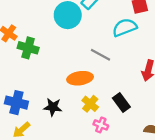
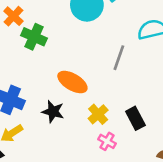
gray line: (100, 55) -> (119, 58), turned 72
orange ellipse: (80, 78) -> (72, 82), moved, turned 30

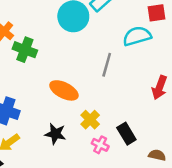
black star: (53, 112) -> (55, 134), moved
black rectangle: (135, 118) -> (126, 134), moved

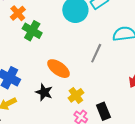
black star: (55, 134) -> (44, 92), moved

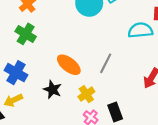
green cross: (32, 31) -> (26, 34), moved
gray line: (96, 53) -> (106, 63), moved

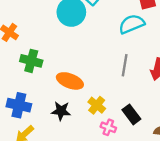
green cross: (26, 34) -> (31, 61), moved
gray line: (106, 63) -> (125, 65), moved

